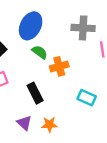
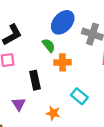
blue ellipse: (31, 26) -> (63, 22), moved
orange star: (49, 125) -> (53, 113), moved

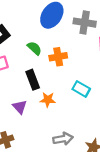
green semicircle: (49, 45) -> (34, 48), moved
orange star: (53, 113) -> (48, 100), moved

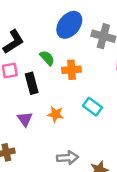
black rectangle: (33, 80) -> (32, 83), moved

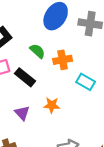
black rectangle: (32, 83) -> (25, 77), turned -30
cyan rectangle: (92, 107) -> (86, 82), moved

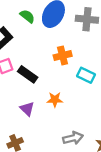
green semicircle: (37, 51) -> (27, 16), moved

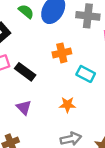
orange star: (55, 100) -> (67, 105), moved

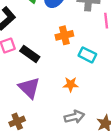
purple triangle: (24, 107) -> (29, 88), size x1.5

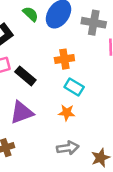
cyan rectangle: (87, 55) -> (74, 87), moved
purple triangle: (29, 88) -> (22, 112), turned 50

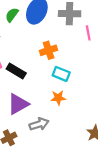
green semicircle: (31, 14) -> (12, 15), turned -88
gray arrow: (68, 148) -> (39, 124), moved

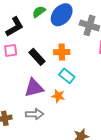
black rectangle: (16, 71) -> (37, 57), moved
purple triangle: (18, 104) -> (34, 88), moved

